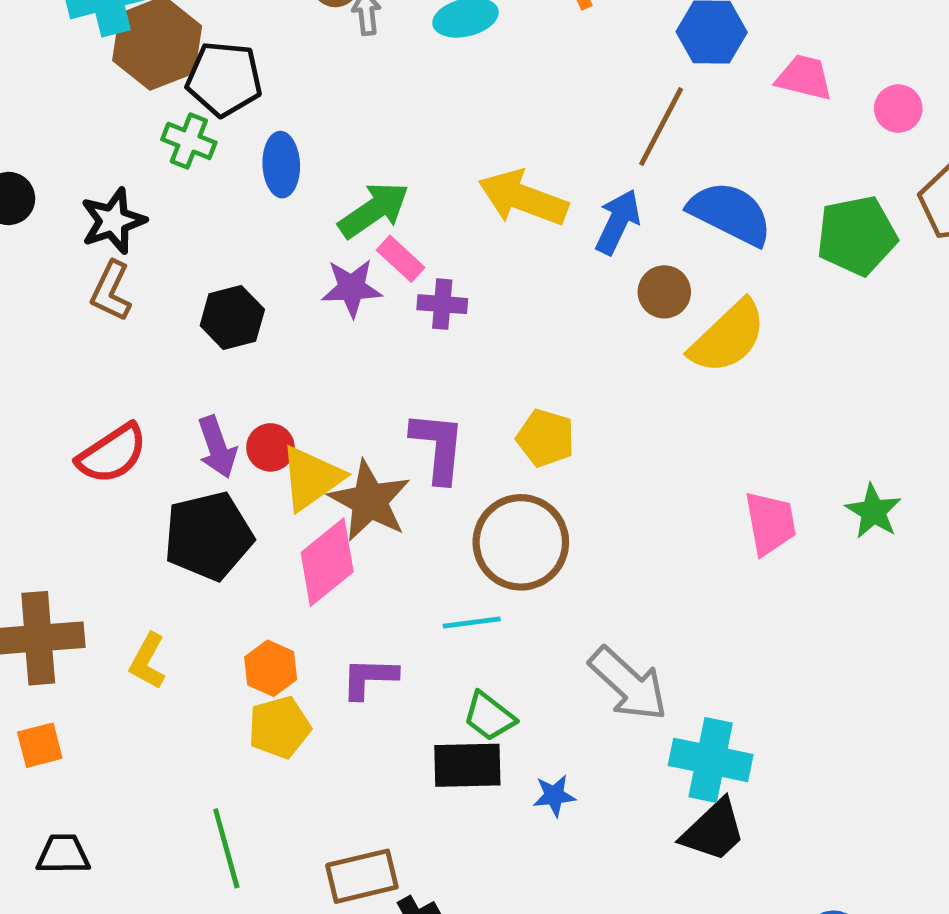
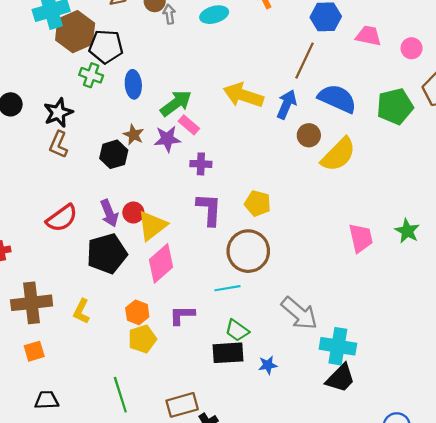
purple cross: (442, 304) -> (201, 164), moved
brown star: (370, 501) -> (134, 135), moved, size x0.6

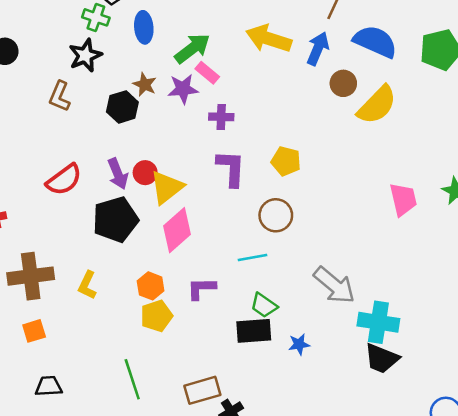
black star: (58, 113) -> (85, 55), moved
brown circle: (248, 251) -> (276, 215), size x0.7
black trapezoid: (340, 378) -> (382, 358), turned 68

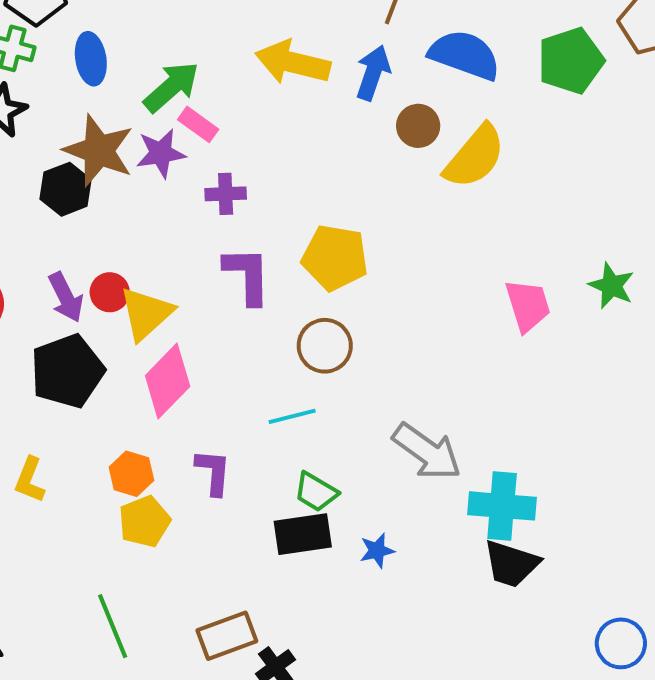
brown star: (145, 84) -> (99, 151), size x1.8
yellow pentagon: (286, 161) -> (335, 258), size x1.4
purple L-shape: (201, 288) -> (213, 472), turned 100

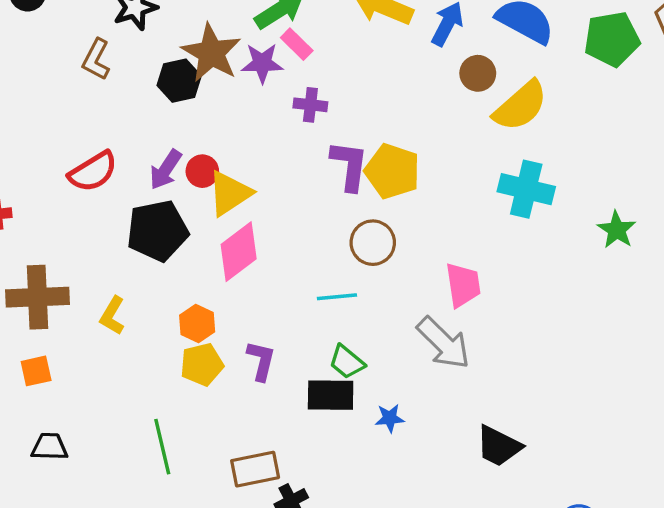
purple L-shape: (247, 275) -> (349, 166), moved
purple arrow: (66, 297) -> (166, 170), turned 51
pink trapezoid: (528, 305) -> (463, 285), moved
purple L-shape: (213, 472) -> (261, 361), moved
cyan cross: (502, 506) -> (526, 189), moved

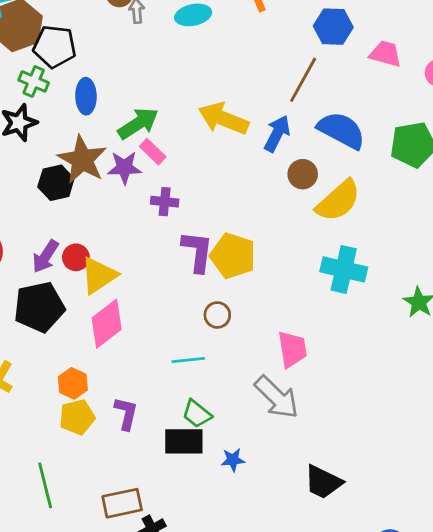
brown circle: (373, 243) -> (217, 315), size x0.7

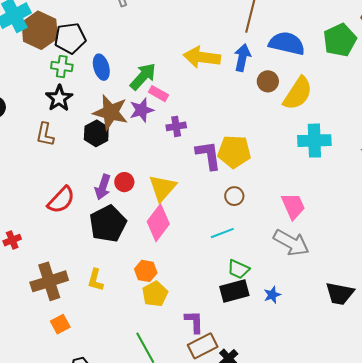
yellow triangle: (99, 275) -> (162, 188), moved
purple L-shape: (126, 413) -> (194, 322), moved

